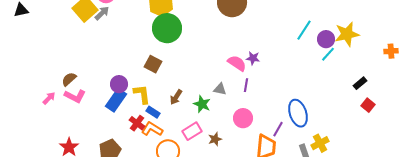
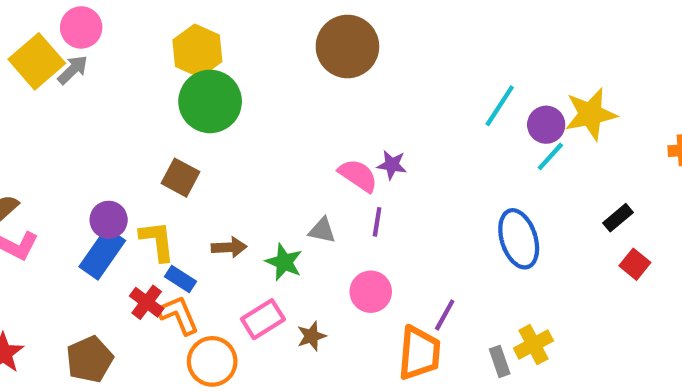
brown arrow: (176, 97) -> (229, 247), turned -126
blue ellipse: (298, 113) -> (519, 239), moved
orange L-shape: (152, 129) -> (178, 315), turned 35

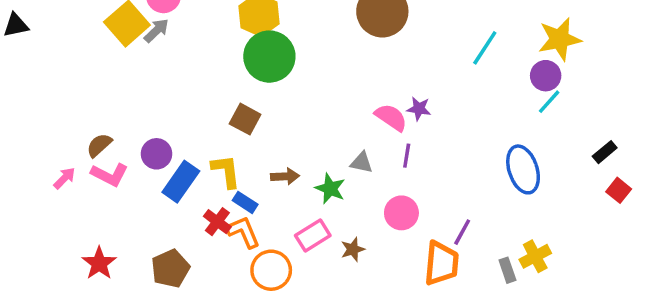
cyan line: (500, 106) -> (485, 48), moved
yellow star: (591, 114) -> (560, 39), moved
purple circle: (109, 220) -> (156, 154), moved

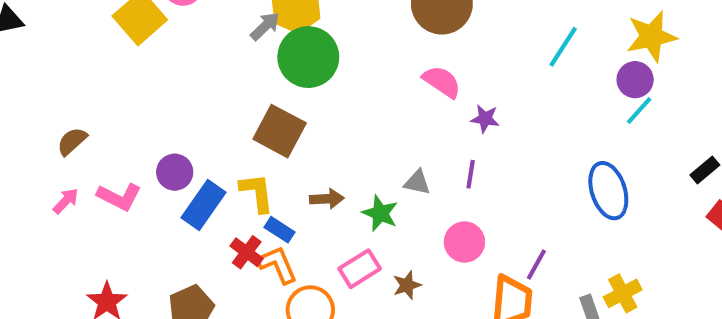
gray arrow: (156, 30) -> (265, 26), moved
pink semicircle: (391, 117) -> (442, 82), moved
brown square: (245, 119) -> (280, 131), size x1.4
brown semicircle: (99, 145) -> (72, 141), moved

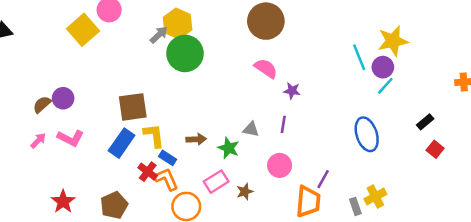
cyan line: (563, 47) -> (359, 57), moved, turned -55
brown square: (280, 131) -> (133, 107), moved, turned -36
purple circle: (175, 172) -> (63, 98), moved

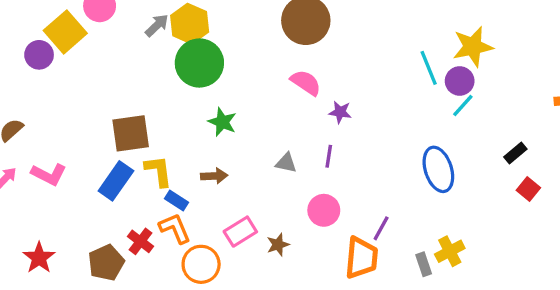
gray arrow: (159, 35) -> (157, 25), moved
purple circle: (63, 98) -> (39, 55), moved
green star: (229, 148) -> (222, 122), moved
red cross: (148, 172) -> (140, 241), moved

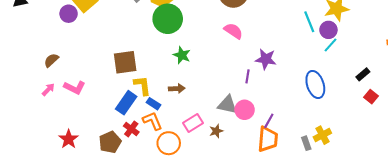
purple star: (340, 112) -> (266, 59), moved, size x1.5
gray triangle: (286, 163) -> (227, 105), moved, size x1.5
blue rectangle: (116, 181) -> (126, 103), moved
purple line: (381, 228) -> (269, 121), moved

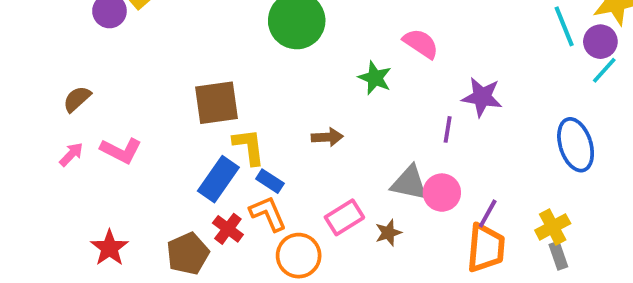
green star: (182, 55) -> (375, 78), moved
brown arrow: (177, 89) -> (327, 137), moved
yellow cross: (322, 135) -> (553, 227), moved

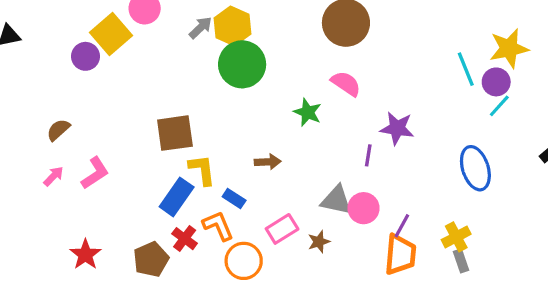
pink L-shape: (121, 150) -> (95, 173), turned -60
blue rectangle: (270, 181) -> (234, 199), moved

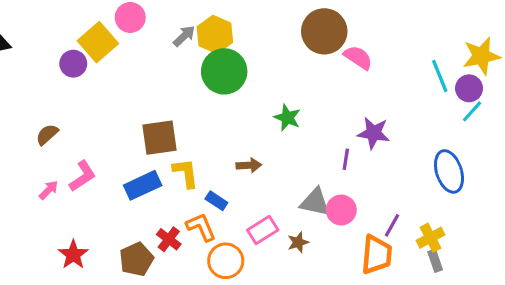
pink semicircle: (346, 84) -> (358, 58), moved
pink arrow: (54, 176) -> (49, 190), moved
blue rectangle: (177, 197) -> (143, 185), moved, turned 30
purple line: (402, 226) -> (392, 225), moved

